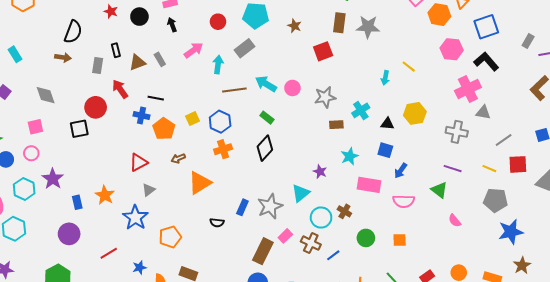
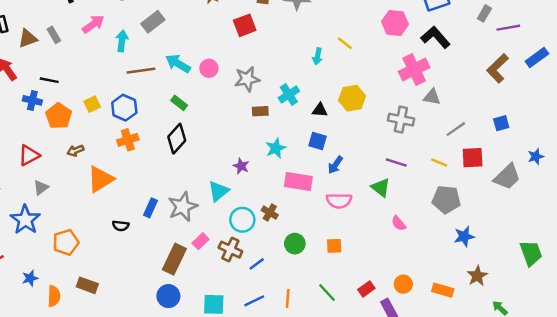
blue star: (511, 232) -> (464, 236), size x0.7

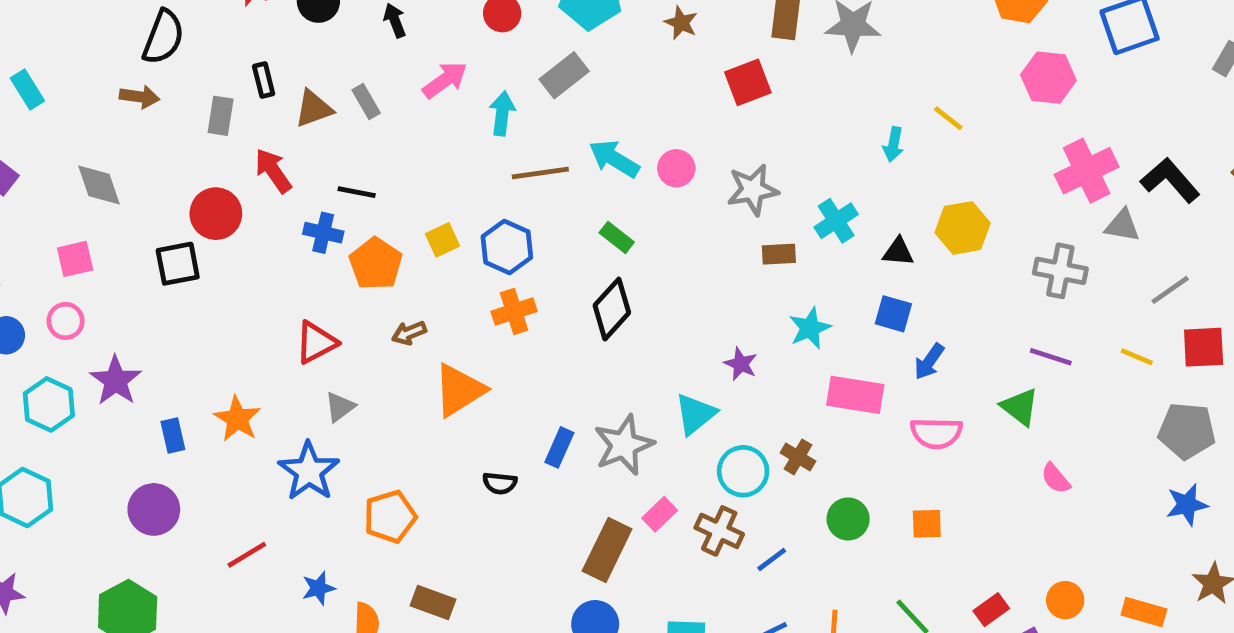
black L-shape: (436, 37) -> (1170, 180), moved
gray pentagon: (446, 199) -> (1187, 431), moved

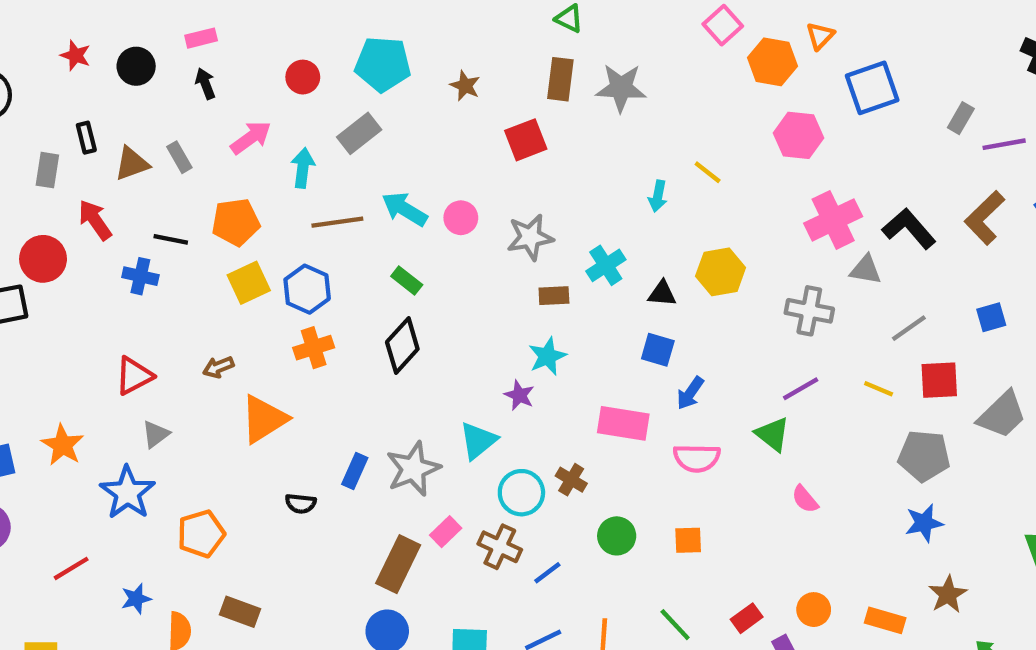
yellow square: (442, 240) -> (249, 283), size x1.4
orange pentagon: (376, 264) -> (236, 222), moved, turned 30
cyan star: (810, 328) -> (547, 356), moved
purple line: (1051, 357) -> (801, 389), turned -48

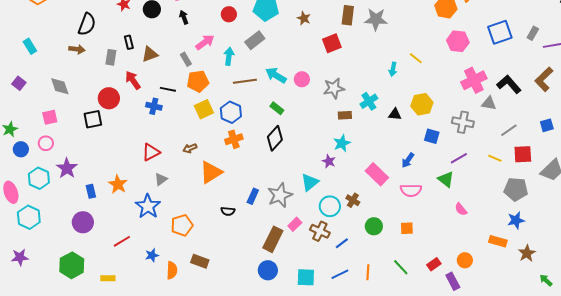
blue square: (872, 88) -> (500, 32), moved
gray rectangle: (179, 157) -> (186, 59), moved
blue square: (658, 350) -> (432, 136), moved
pink rectangle: (623, 423) -> (377, 174), turned 35
orange rectangle: (885, 620) -> (498, 241), moved

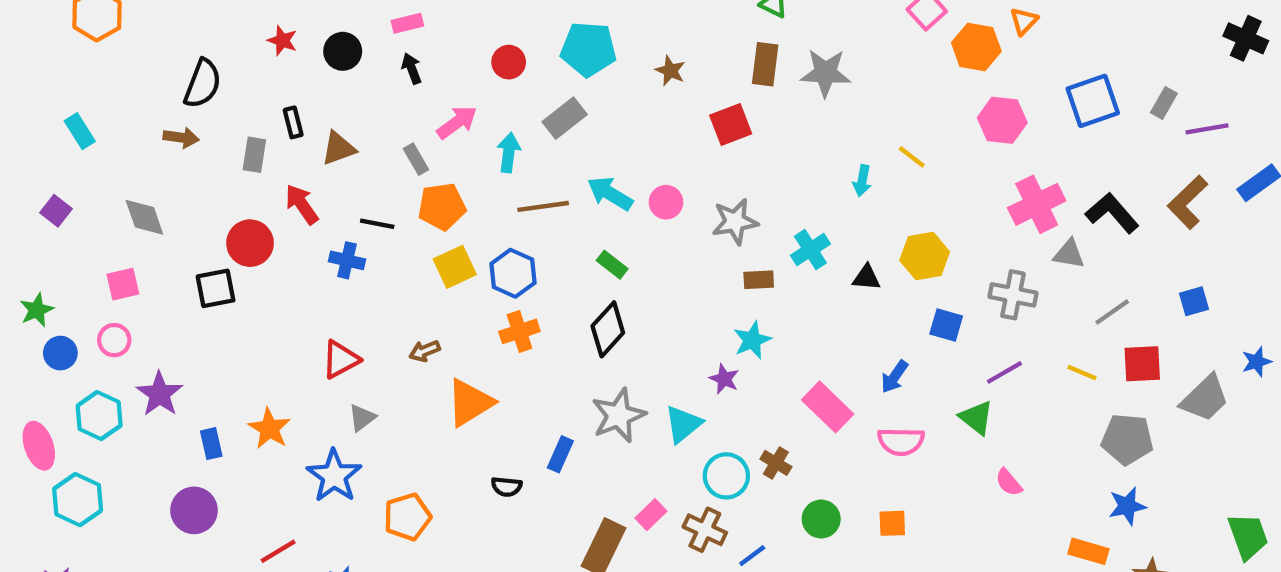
gray star: (280, 195) -> (619, 416), moved

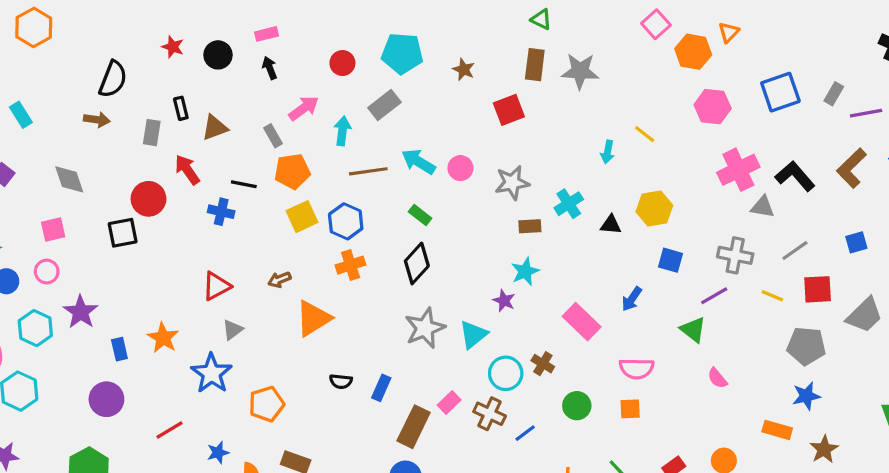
gray cross: (1013, 295) -> (735, 255), moved
pink semicircle: (901, 441) -> (637, 368), moved
blue rectangle: (560, 454) -> (381, 388), moved

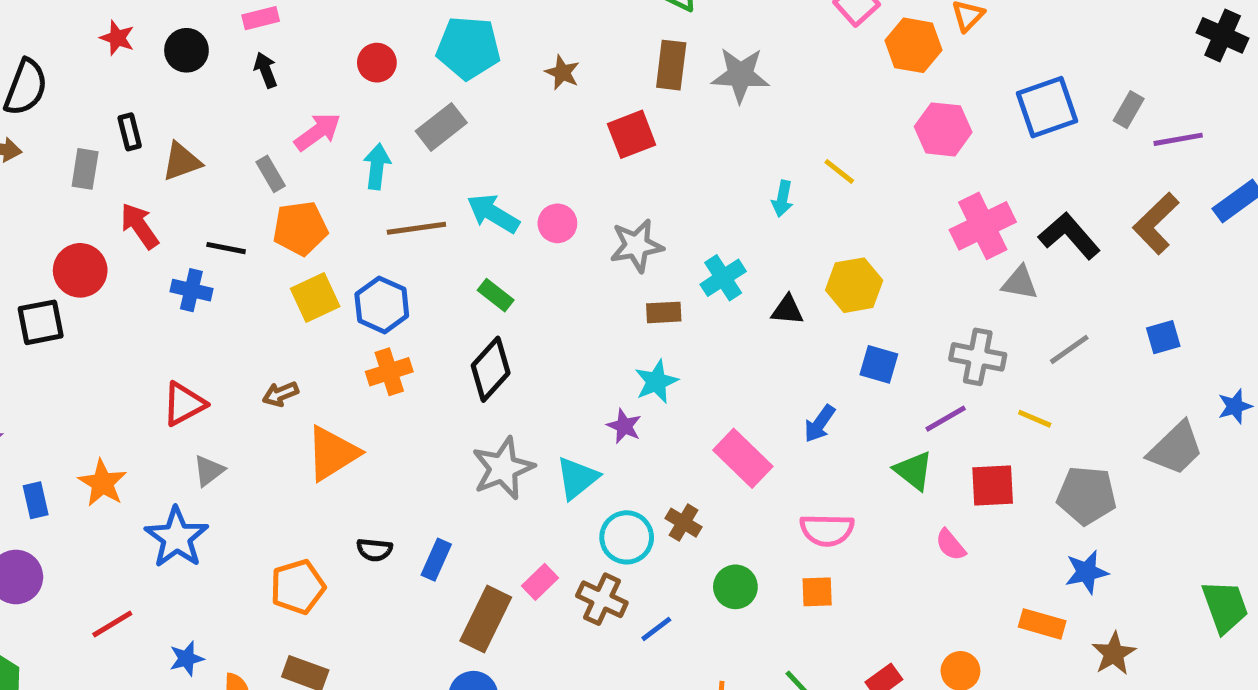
red square: (818, 289) -> (993, 485), moved
orange pentagon: (266, 404) -> (298, 587), moved

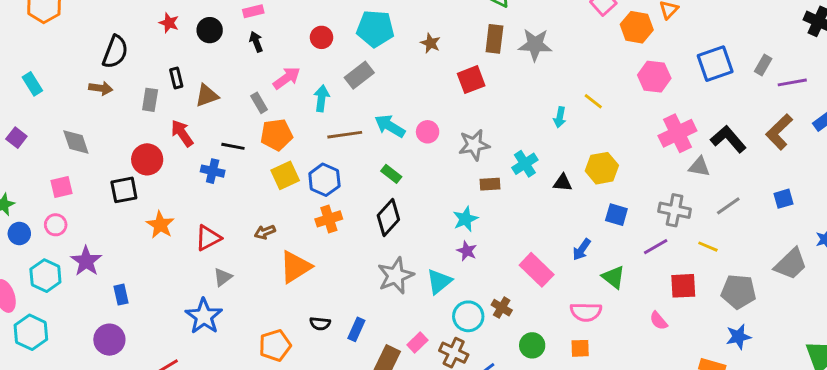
cyan star: (656, 382) -> (465, 219), moved
green triangle: (913, 471) -> (614, 277), moved
orange star: (102, 483) -> (160, 225), moved

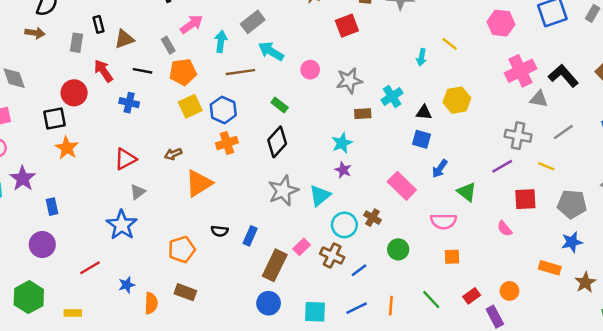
cyan arrow: (390, 126) -> (271, 51), moved
black line: (233, 146) -> (143, 71), moved
blue square: (616, 215) -> (421, 139), moved
orange star: (160, 225) -> (67, 148), moved
orange square: (580, 348) -> (452, 257), moved

